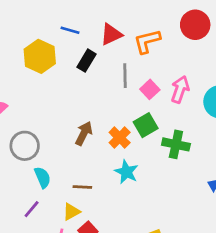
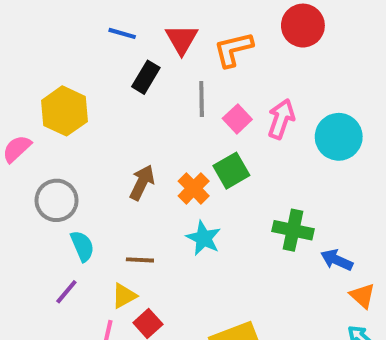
red triangle: (111, 34) -> (182, 39), turned -35
yellow hexagon: (40, 56) -> (64, 111), moved
green cross: (176, 144) -> (293, 230), moved

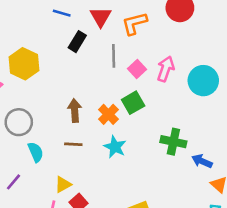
brown arrow: (142, 182) -> (75, 110), turned -30
brown line: (140, 260) -> (73, 144), moved
purple line: (66, 292) -> (14, 182), moved

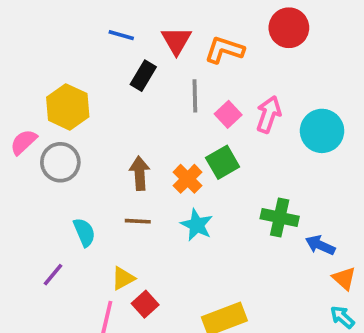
orange L-shape: (134, 23) -> (224, 50), turned 32
gray circle: (19, 122) -> (60, 162), moved

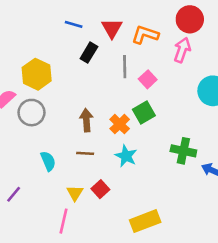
pink arrow: (269, 114) -> (182, 50), moved
purple line: (53, 275) -> (14, 194), moved
yellow triangle: (123, 278) -> (75, 193), turned -30
red square: (145, 304) -> (100, 189), moved

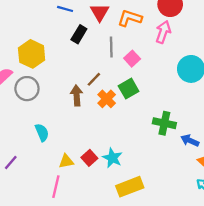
brown line: (85, 153) -> (94, 79), moved, turned -49
cyan star: (126, 156) -> (112, 158), moved
yellow triangle: (75, 193) -> (66, 161), turned 49

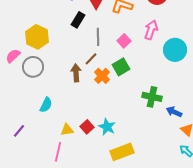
pink arrow: (163, 32) -> (151, 30), moved
gray line: (111, 47) -> (98, 37), moved
cyan semicircle: (42, 132) -> (46, 105), turned 49

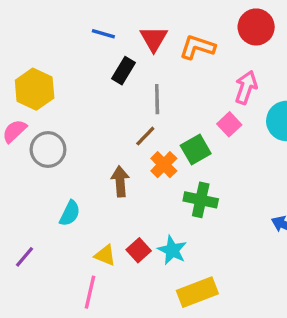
yellow hexagon: (37, 37) -> (35, 89), moved
pink square: (124, 41) -> (229, 124), moved
brown arrow: (76, 73) -> (120, 181), moved
green cross: (152, 97) -> (201, 200), moved
yellow triangle: (67, 130) -> (105, 255), turned 32

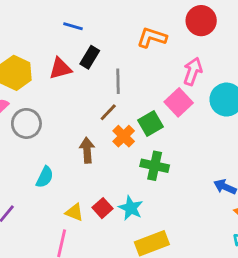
red triangle: (154, 39) -> (60, 69), moved, turned 45
pink square: (229, 124) -> (179, 102), size x1.4

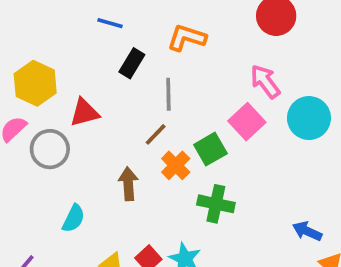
orange L-shape: (152, 38) -> (187, 38), moved
red triangle: (60, 69) -> (84, 113), moved
pink arrow: (193, 71) -> (265, 82), turned -56

